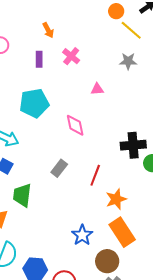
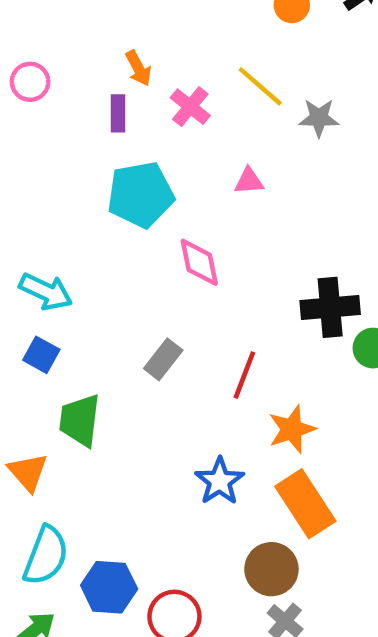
orange arrow: (48, 30) -> (138, 68), moved
yellow line: (131, 30) -> (260, 86), moved
cyan pentagon: (34, 103) -> (141, 195), moved
blue star: (82, 235) -> (220, 481), moved

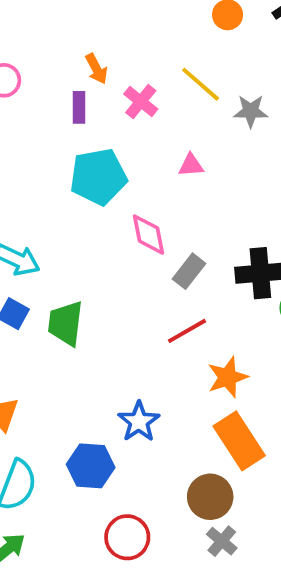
gray rectangle: (163, 359) -> (189, 271), moved
red line: (244, 375) -> (187, 331), turned 39
green trapezoid: (80, 420) -> (66, 323), moved
blue star: (220, 481) -> (139, 422), moved
blue hexagon: (109, 587) -> (91, 466), moved

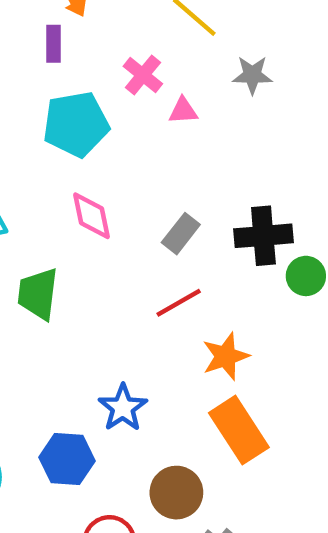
pink cross: (141, 102) -> (143, 75), moved
gray star: (251, 111) -> (252, 75), moved
pink diamond: (148, 235) -> (92, 216), moved
brown circle: (210, 497) -> (176, 493), moved

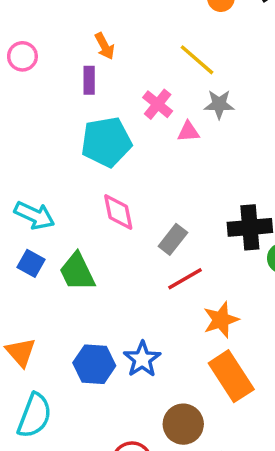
gray star: (252, 75) -> (219, 104), moved
gray rectangle: (181, 234) -> (173, 239), moved
green trapezoid: (38, 294) -> (77, 272), turned -33
blue hexagon: (67, 459) -> (94, 364), moved

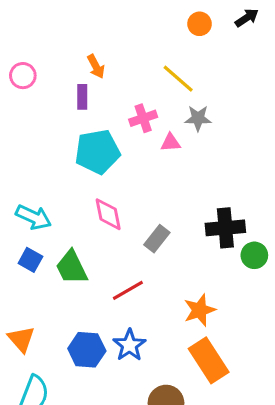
pink cross: (158, 104) -> (143, 118), turned 32
red line: (185, 279) -> (128, 290), moved

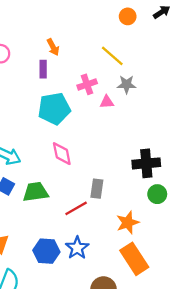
gray rectangle: (157, 239) -> (97, 189), moved, turned -30
green circle: (254, 255) -> (157, 194), moved
green trapezoid: (72, 267) -> (36, 192), turned 108

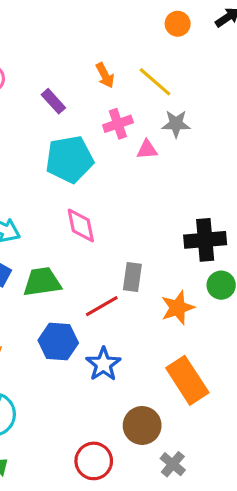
orange arrow: (53, 47) -> (105, 75), moved
purple rectangle: (43, 69) -> (53, 101), turned -42
orange star: (128, 223) -> (178, 308), moved
blue hexagon: (46, 251) -> (58, 342), moved

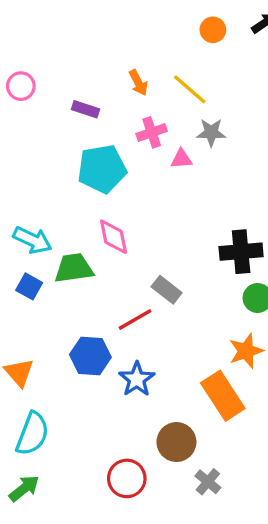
purple rectangle: (53, 101) -> (85, 109), turned -30
gray rectangle: (132, 277) -> (167, 290), turned -60
green trapezoid: (42, 282) -> (74, 268), moved
orange star: (178, 308) -> (246, 351), moved

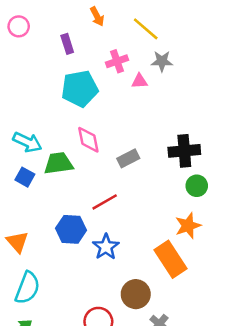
orange arrow: (138, 83) -> (97, 16), moved
purple rectangle: (85, 109) -> (67, 44), turned 54
gray rectangle: (167, 290) -> (128, 158), moved, turned -65

